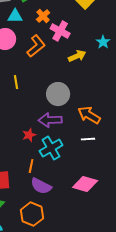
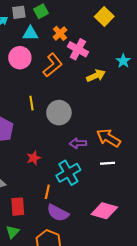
gray circle: (58, 94) -> (59, 113), moved
purple arrow: (50, 120) -> (78, 143), moved, size x0.7
red star: (29, 135) -> (34, 158), moved

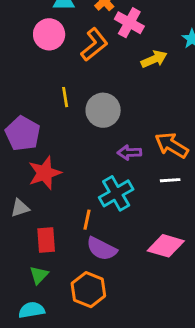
red star: (34, 158) -> (45, 173), moved, size x1.6

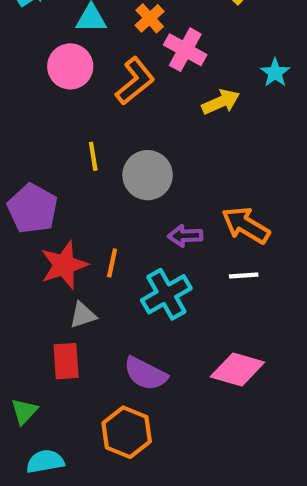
gray triangle: (20, 208) -> (83, 315), moved
orange line: (87, 220) -> (112, 263), moved
green triangle: (39, 275) -> (24, 411), moved

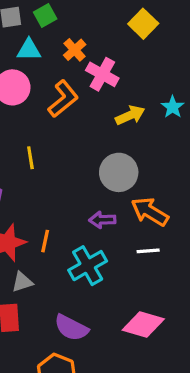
cyan star: (275, 73) -> (173, 107), moved
gray circle: (148, 175) -> (119, 172), moved

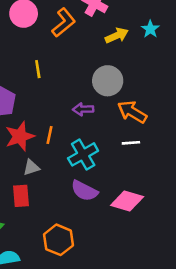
purple arrow: (102, 220) -> (83, 109), moved
purple semicircle: (71, 328) -> (84, 191), moved

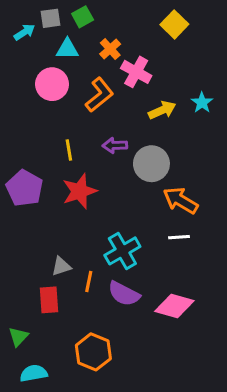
purple arrow: (83, 109) -> (115, 145), moved
orange line: (49, 135) -> (89, 282), moved
red star: (20, 136) -> (80, 191), moved

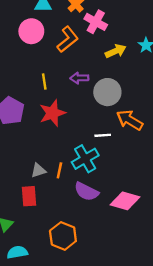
white line: (179, 237) -> (103, 135), moved
orange line: (89, 282) -> (59, 170), moved

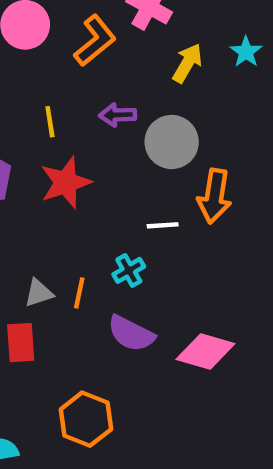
yellow arrow: (116, 51) -> (187, 63), turned -36
orange arrow: (130, 120) -> (214, 196), turned -112
cyan cross: (85, 159) -> (129, 270), size x0.6

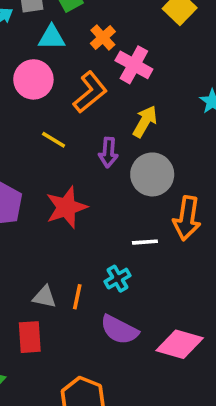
yellow arrow: (187, 63) -> (145, 121), moved
purple arrow: (118, 115) -> (108, 153), turned -84
yellow line: (50, 122) -> (54, 140), moved, turned -50
gray triangle: (39, 293) -> (44, 297), turned 30

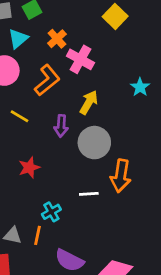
cyan triangle: (52, 37) -> (18, 39), turned -40
red star: (66, 207) -> (29, 167), size x0.7
cyan cross: (117, 279) -> (51, 212), moved

